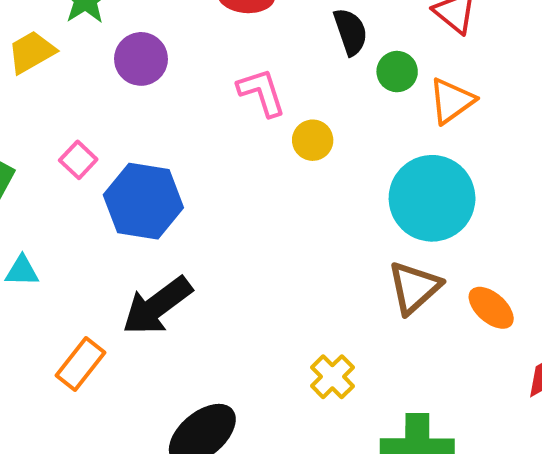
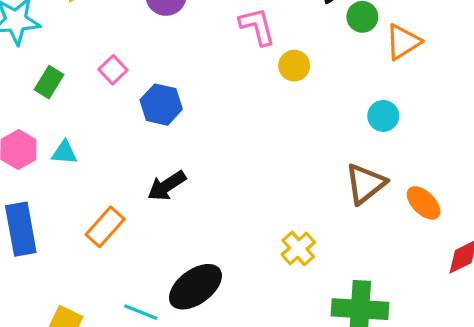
cyan circle: (432, 198) -> (383, 116), size x0.5
blue hexagon: (143, 201) -> (161, 105), size x0.7
black arrow: (157, 306) -> (167, 186), size x0.7

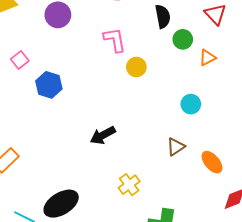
orange triangle: (403, 42) -> (207, 58), size x0.7
brown triangle: (365, 184) -> (176, 147), size x0.7
black arrow: (167, 186) -> (103, 135), moved

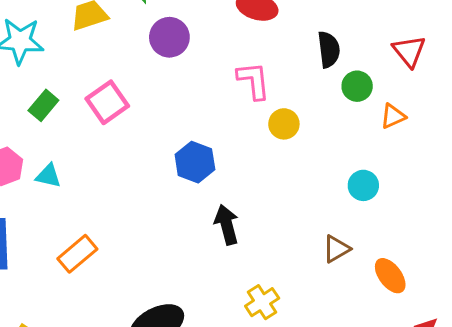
pink square: (20, 60) -> (107, 102), size x1.5
blue hexagon: (49, 85) -> (195, 162), moved
black arrow: (103, 135) -> (227, 225), turned 100

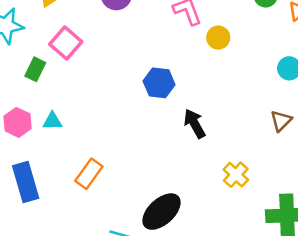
pink square: (107, 102) -> (66, 43), moved

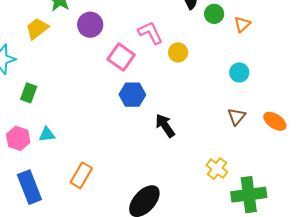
pink square: (66, 43) -> (121, 57), moved
yellow cross: (236, 175) -> (217, 169), moved

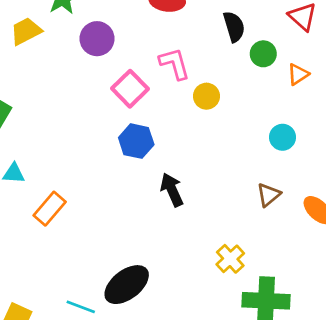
orange rectangle: (81, 175) -> (50, 209), moved

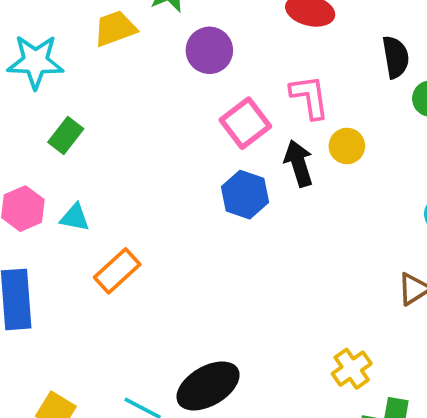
black arrow: (172, 190) -> (299, 163), moved

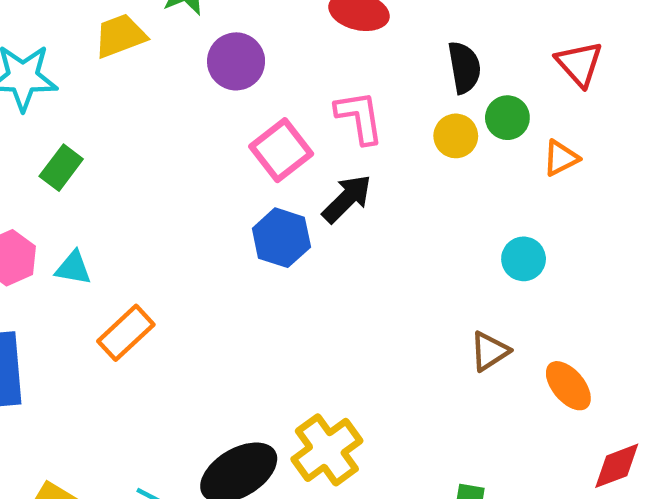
yellow circle: (347, 146) -> (456, 136), moved
black arrow: (299, 163) -> (347, 199), turned 63
yellow cross: (352, 369) -> (327, 450), moved, size x1.4

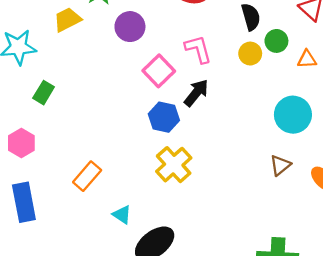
orange triangle: (561, 158) -> (307, 59), turned 30
cyan circle: (524, 259) -> (293, 115), size x1.6
cyan triangle: (73, 268) -> (122, 215), moved, turned 30
yellow cross: (327, 450) -> (174, 165), moved

